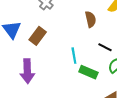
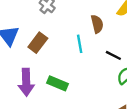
cyan line: (74, 56) -> (80, 44), moved
green rectangle: (88, 72) -> (58, 83), moved

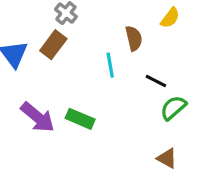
brown rectangle: (38, 43) -> (53, 45), moved
purple arrow: (26, 82) -> (38, 117), turned -48

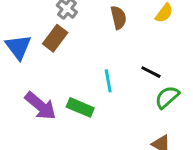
brown semicircle: (134, 38) -> (118, 18), moved
cyan line: (110, 65) -> (108, 81), moved

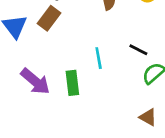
green rectangle: (80, 107) -> (72, 83), turned 60

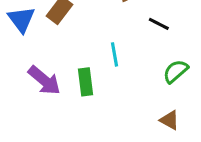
black line: (138, 50) -> (159, 24), moved

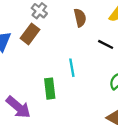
purple arrow: (44, 80) -> (18, 107), moved

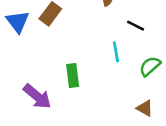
cyan line: (72, 68) -> (116, 52), moved

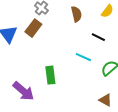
cyan line: (116, 52) -> (83, 57), turned -56

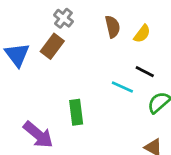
yellow semicircle: (107, 11) -> (142, 34), moved
black line: (98, 37) -> (145, 72), moved

